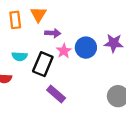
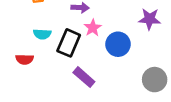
blue circle: (86, 48) -> (118, 44), moved

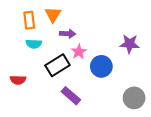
cyan semicircle: (42, 34) -> (34, 44), moved
black rectangle: (69, 43) -> (57, 65), turned 35

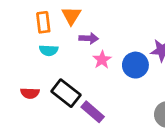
black rectangle: (57, 65) -> (66, 93), moved, turned 70
blue circle: (101, 66) -> (135, 65), moved

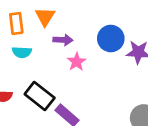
blue circle: (135, 65) -> (111, 39), moved

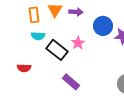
purple arrow: (63, 40) -> (76, 12), moved
black rectangle: (40, 96) -> (57, 50), moved

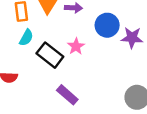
cyan semicircle: (38, 36) -> (26, 38), turned -64

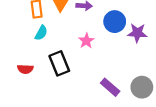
black rectangle: (50, 55) -> (59, 63), moved, turned 30
purple rectangle: (67, 95) -> (110, 87), moved

